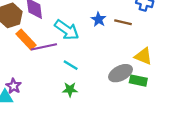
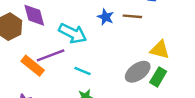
orange rectangle: (26, 39) -> (33, 66), moved
green rectangle: (138, 81) -> (158, 77), turned -63

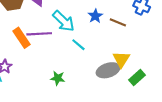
yellow triangle: (160, 50) -> (121, 59), moved, turned 30
cyan line: (83, 71) -> (78, 45), moved
green rectangle: (158, 77) -> (137, 78), moved

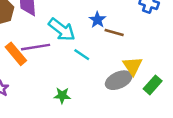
brown line: (118, 22) -> (114, 32), moved

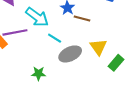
gray ellipse: (119, 80) -> (70, 54), moved

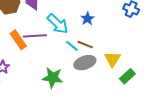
brown line: (82, 19) -> (85, 45), moved
green star: (39, 73) -> (53, 78), size x1.5

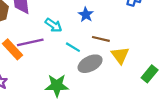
cyan arrow: (58, 24) -> (54, 25), size x0.7
brown line: (85, 45) -> (101, 39), moved
green rectangle: (127, 76) -> (150, 74), moved

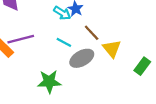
cyan arrow: (54, 25) -> (62, 13), moved
brown line: (101, 39) -> (92, 33), turned 36

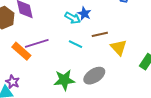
brown line: (92, 33) -> (100, 34), turned -56
gray ellipse: (82, 58) -> (94, 76), moved

